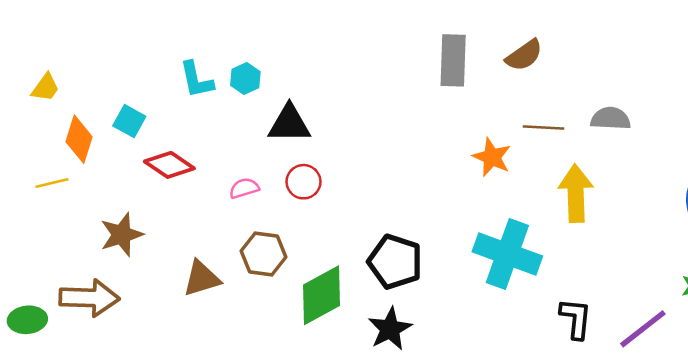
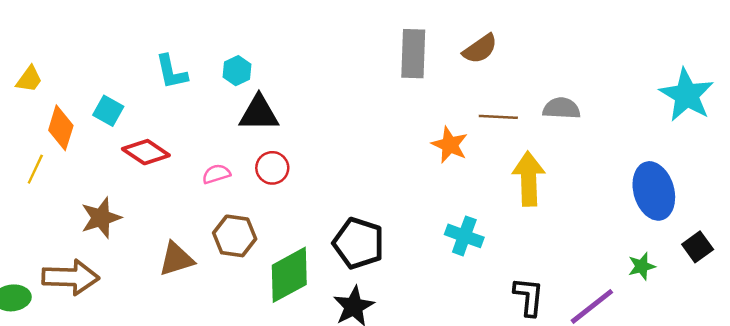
cyan hexagon: (245, 79) -> (237, 71), moved
yellow line: (52, 183) -> (35, 169), turned -52
cyan cross: (507, 254) -> (464, 236), size x0.6

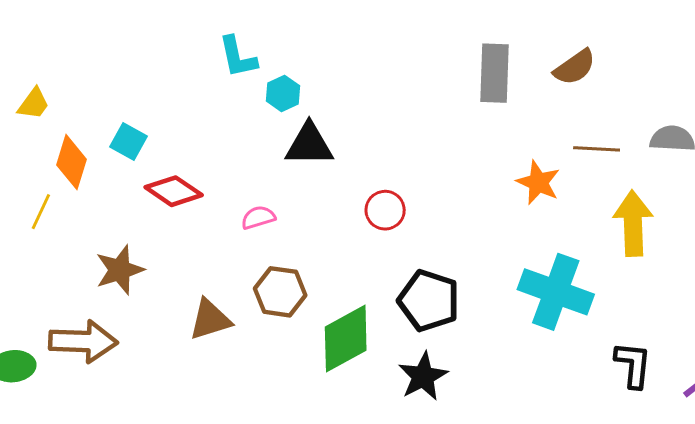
cyan L-shape: (171, 72) -> (238, 57), moved
red circle: (272, 168) -> (385, 210), moved
cyan cross: (464, 236) -> (556, 292), size x1.6

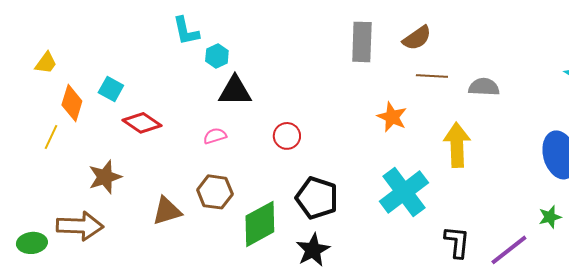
brown line: (597, 149) -> (432, 76), moved
pink semicircle: (258, 217) -> (215, 136), moved
cyan cross: (556, 292) -> (404, 192), turned 33

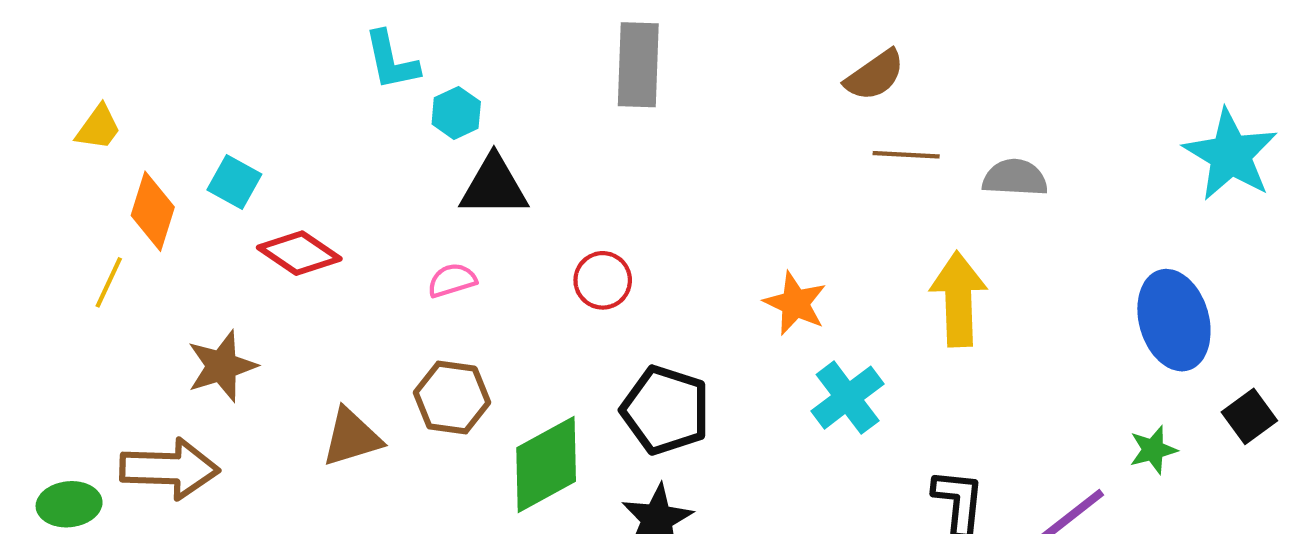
gray rectangle: (362, 42) -> (638, 65), moved
orange star: (392, 117) -> (795, 303), moved
cyan cross: (404, 192) -> (848, 398), size x0.7

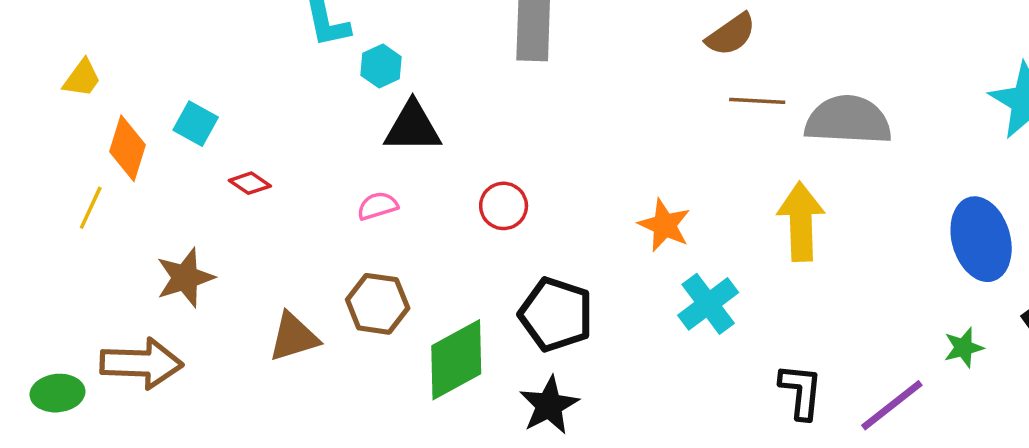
gray semicircle: (1015, 178) -> (848, 120), size x1.6
red diamond: (299, 253) -> (250, 183), size x0.6

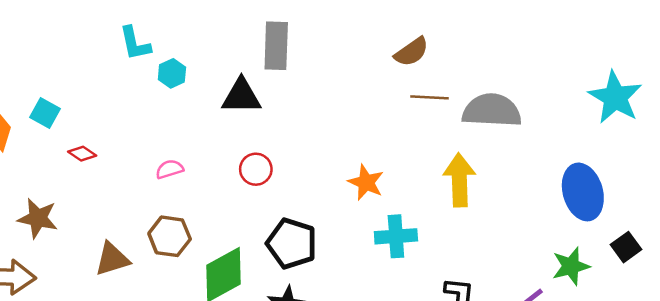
black triangle: (413, 127) -> (241, 96), moved
brown star: (185, 278) -> (38, 218), turned 30
cyan cross: (708, 304) -> (396, 236), turned 33
green star: (964, 348) -> (571, 266), size x1.4

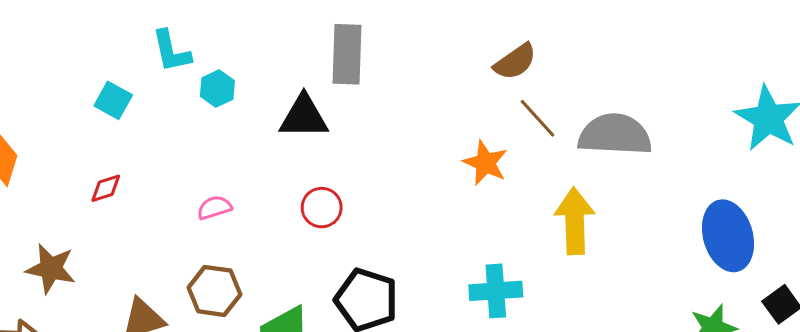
brown line: (430, 97) -> (537, 118), turned 45
cyan square: (45, 113) -> (113, 100), moved
red diamond: (82, 154) -> (106, 188), turned -52
orange star: (366, 182) -> (485, 163), moved

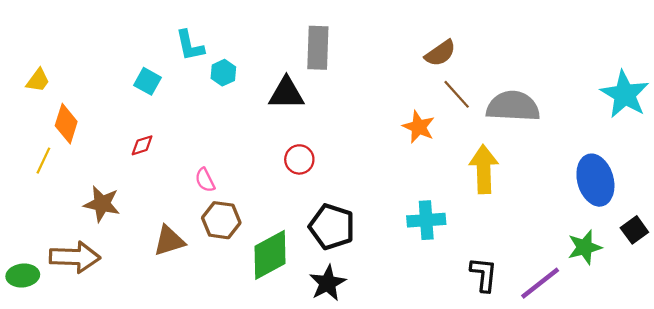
pink semicircle: (214, 208) -> (205, 180), moved, turned -100

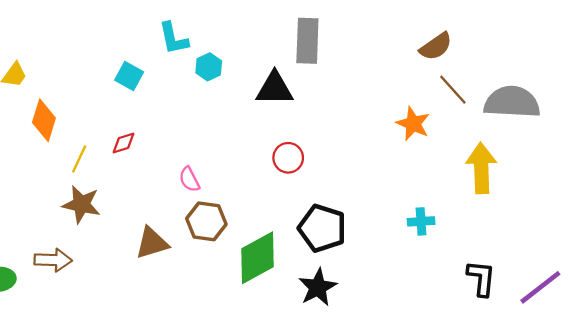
yellow line: (43, 161) -> (79, 159), moved
cyan cross: (426, 220) -> (421, 221), size x0.7
brown arrow: (75, 257) -> (53, 260), size x0.7

